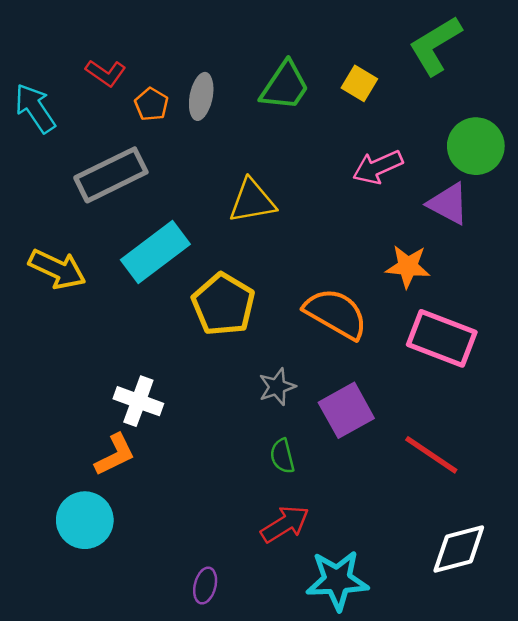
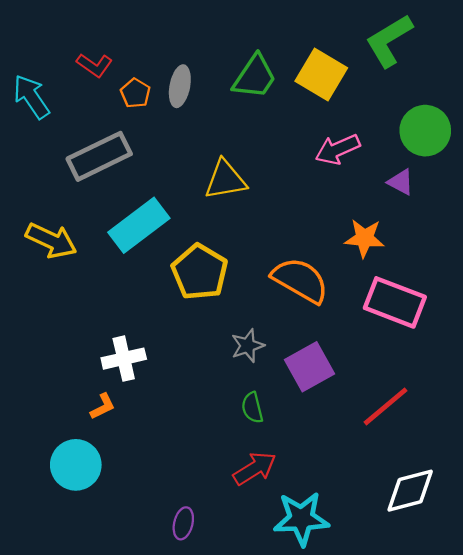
yellow square: (359, 83) -> (321, 75), size x1.6
purple triangle: (448, 204) -> (401, 182), size x0.7
white cross: (138, 401) -> (124, 359), turned -33
orange L-shape: (115, 455) -> (103, 406), size x0.7
red line: (431, 455) -> (386, 406), turned -74

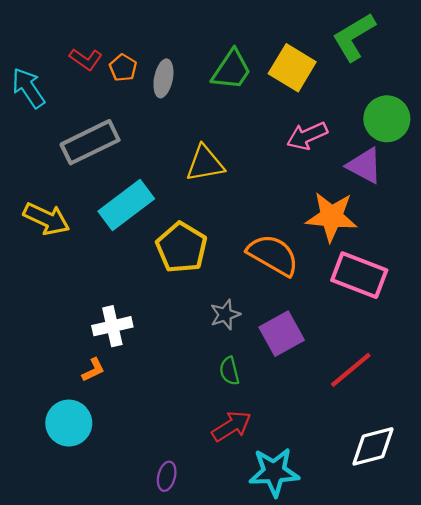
orange pentagon: (135, 93) -> (123, 68), moved
purple triangle: (401, 182) -> (365, 166), size x1.5
orange star: (364, 238) -> (332, 217), size x1.4

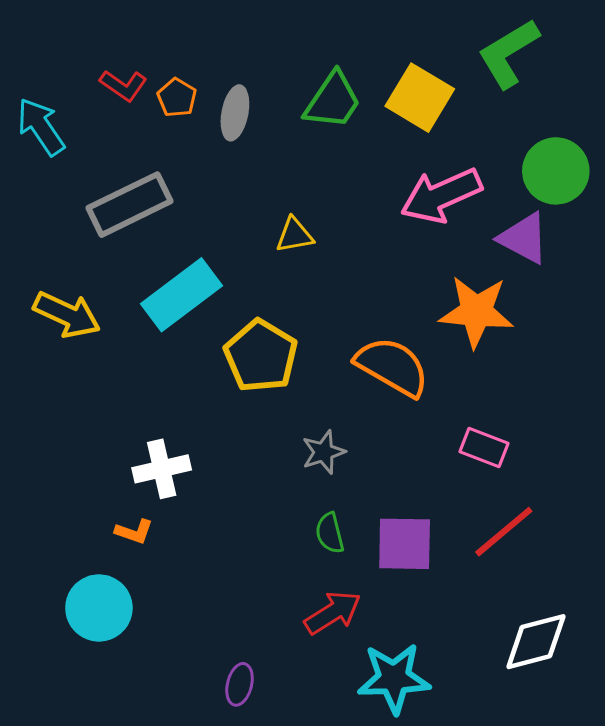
pink arrow: (307, 136) -> (441, 195), size x1.4
yellow triangle: (205, 163) -> (295, 235), size x0.7
pink rectangle: (359, 275) -> (484, 448), moved, size x0.6
purple square: (282, 334) -> (405, 544), moved, turned 30
orange L-shape: (93, 370) -> (134, 532), turned 45

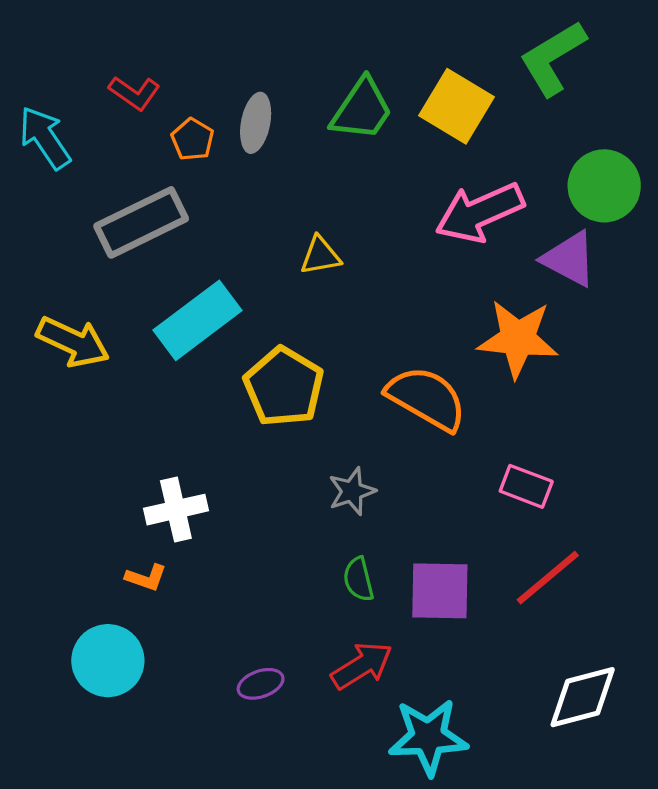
orange pentagon: (177, 98) -> (193, 139), moved
purple ellipse: (240, 684) -> (261, 684), moved, turned 57

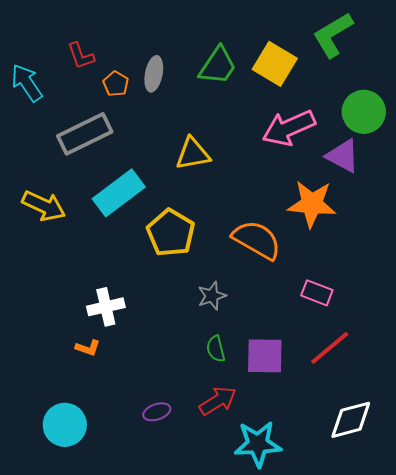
red L-shape: (134, 93) -> (81, 56), turned 36
yellow triangle: (320, 256) -> (193, 154), size x1.4
cyan circle: (108, 661) -> (65, 425), moved

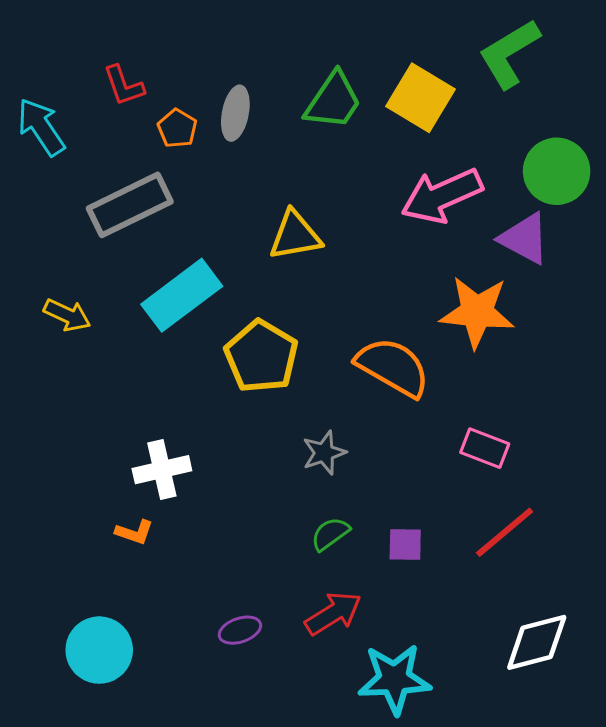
yellow arrow: (44, 206) -> (67, 315), size x0.7
green semicircle: (216, 349) -> (330, 534), turned 68
purple square: (265, 356) -> (405, 544), size x0.6

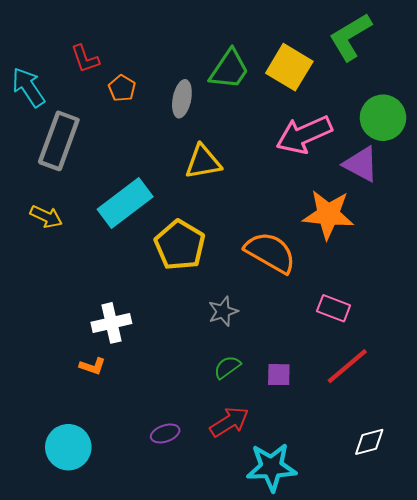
gray ellipse: (235, 113) -> (182, 99), moved
gray rectangle: (130, 205) -> (59, 141), moved, turned -44
white diamond: (537, 642) -> (369, 442), size x0.7

